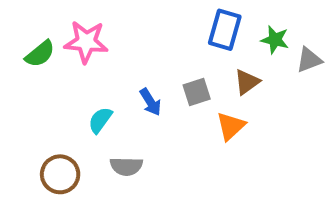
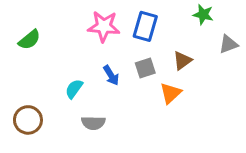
blue rectangle: (225, 30) -> (145, 26), moved
green star: (275, 40) -> (203, 15), moved
pink star: (86, 42) -> (104, 26), moved
brown circle: (60, 174) -> (28, 120), moved

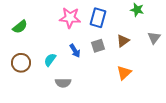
gray triangle: (228, 44) -> (154, 38), moved, turned -32
orange triangle: (171, 93) -> (124, 73), moved
brown circle: (28, 120) -> (21, 63), moved

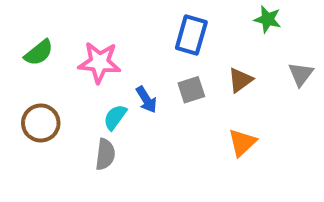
pink star: (70, 18) -> (99, 62), moved
cyan semicircle: (50, 60) -> (115, 117), moved
gray semicircle: (63, 83) -> (105, 154), moved, turned -84

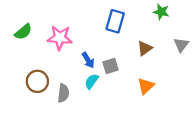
gray square: (191, 90) -> (110, 66), moved
cyan semicircle: (115, 117) -> (92, 81), moved
brown circle: (41, 123) -> (37, 81), moved

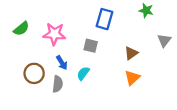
brown triangle: (145, 48) -> (131, 53), moved
blue arrow: (88, 60) -> (62, 63), moved
gray square: (110, 66) -> (91, 46), moved, turned 32

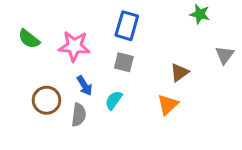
blue rectangle: (105, 19) -> (127, 26), moved
green semicircle: (21, 29) -> (29, 39), turned 77
orange triangle: (132, 78) -> (168, 105), moved

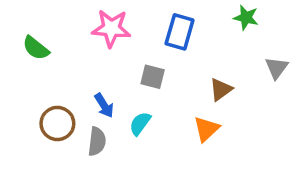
blue rectangle: (127, 26) -> (180, 32), moved
pink star: (74, 46) -> (111, 28), moved

